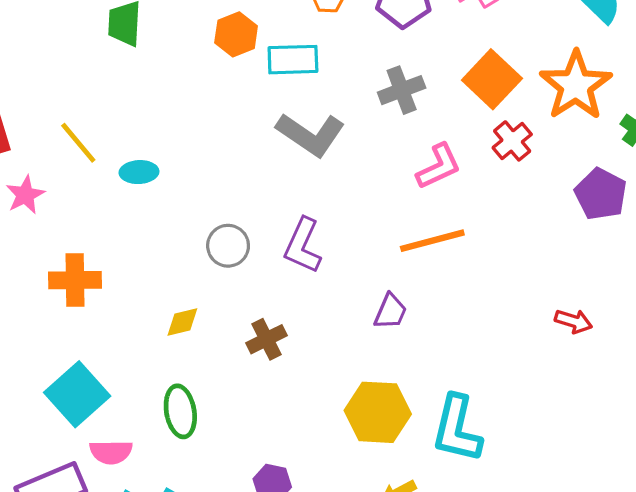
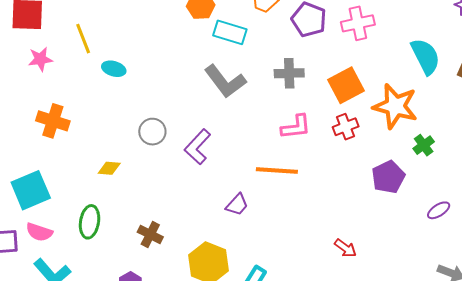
orange star: (576, 85) -> (395, 106), turned 30
brown cross: (266, 339) -> (150, 234), moved, turned 35

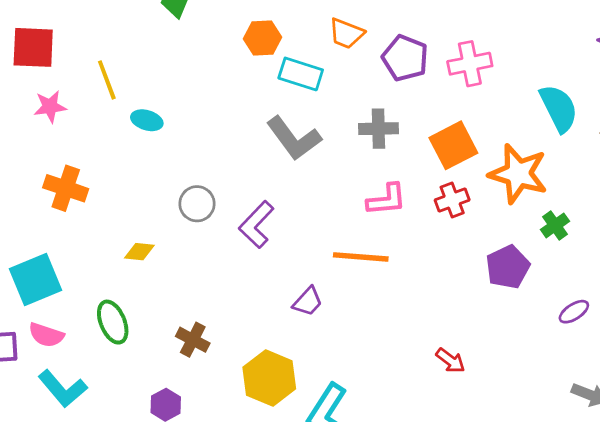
green ellipse: (90, 222) -> (113, 322), turned -32

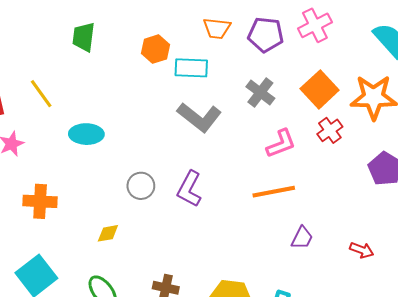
yellow line: (107, 80) -> (41, 94), moved
cyan ellipse: (147, 120) -> (86, 134), size x1.4
gray cross: (378, 129) -> (260, 93), turned -36
purple trapezoid: (308, 301) -> (302, 238), moved

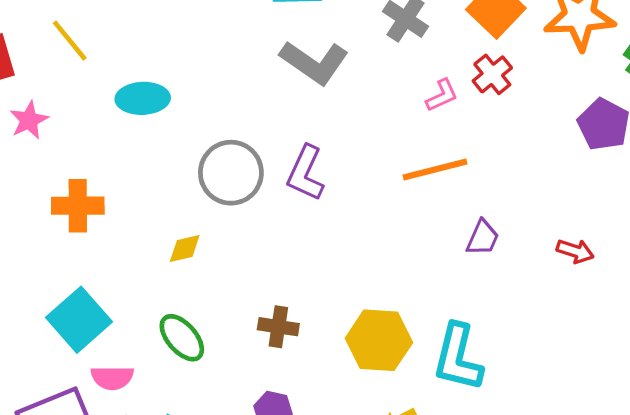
red cross: (330, 130) -> (492, 74), moved
pink L-shape: (281, 144) -> (442, 95), size x0.7
gray circle: (141, 186) -> (231, 173), size x1.5

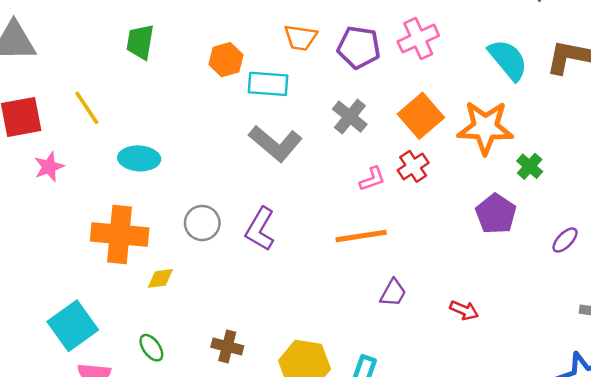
gray circle: (231, 173) -> (202, 223), size x0.7
orange cross: (78, 206) -> (120, 234), moved, size x1.4
green ellipse: (182, 338) -> (151, 348), size x0.7

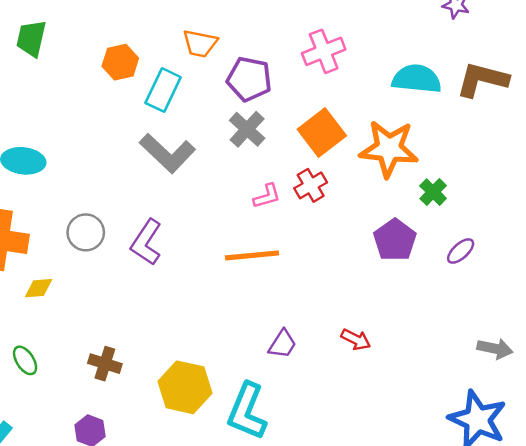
purple pentagon: (359, 47) -> (249, 79), moved
cyan semicircle: (508, 60) -> (417, 79), turned -48
cyan rectangle: (268, 84) -> (163, 90), turned -72
purple ellipse: (565, 240) -> (461, 251), moved
purple trapezoid: (393, 293) -> (282, 344), moved

